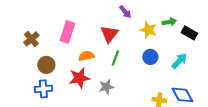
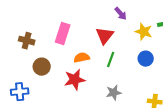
brown cross: (31, 39) -> (27, 41), turned -35
gray star: (106, 87) -> (114, 93), moved
blue cross: (43, 89) -> (20, 92), moved

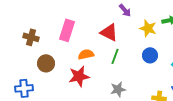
red triangle: (105, 36) -> (109, 32), turned -42

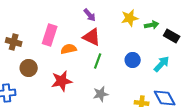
purple arrow: (125, 10) -> (90, 15), moved
yellow star: (148, 28) -> (130, 18), moved, turned -30
orange semicircle: (86, 54) -> (69, 49), moved

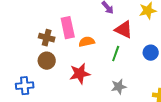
pink rectangle: (50, 35) -> (68, 28), turned -30
red triangle: (92, 37) -> (124, 30), moved
brown cross: (14, 42) -> (47, 38), moved

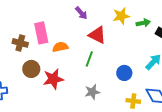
blue circle: (151, 53) -> (124, 73), moved
brown circle: (47, 61) -> (31, 69), moved

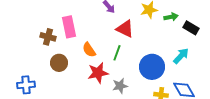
orange semicircle: (60, 47) -> (89, 50), moved, turned -112
blue circle: (124, 73) -> (152, 67), size x1.6
red star: (53, 79) -> (98, 73), moved

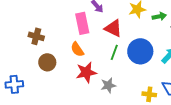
pink rectangle: (69, 27) -> (82, 23), moved
green line: (117, 53) -> (114, 52), moved
blue circle: (152, 67) -> (140, 51), moved

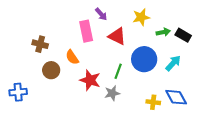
green arrow: (159, 16) -> (163, 32), moved
orange semicircle: (77, 49) -> (72, 57), moved
green line: (114, 52) -> (118, 71), moved
red star: (86, 72) -> (90, 80), turned 30

